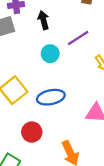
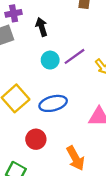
purple line: (78, 38) -> (74, 56), moved

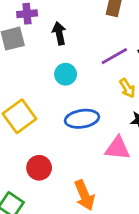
purple line: (74, 56) -> (114, 56), moved
blue ellipse: (53, 103) -> (82, 119), moved

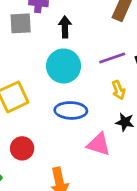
cyan circle: (66, 74) -> (64, 66), size x1.6

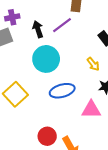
purple line: (112, 58) -> (62, 25), moved
red circle: (22, 148) -> (47, 136), moved

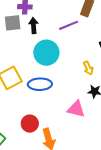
black arrow: (38, 29) -> (33, 26), moved
blue ellipse: (62, 91) -> (40, 84), moved

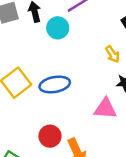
cyan circle: (46, 53) -> (58, 28), moved, size x0.7

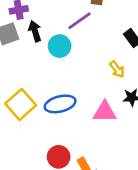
pink triangle: (105, 109) -> (105, 112), moved

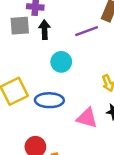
cyan circle: (60, 46) -> (61, 62), moved

